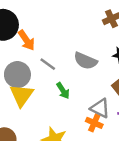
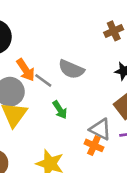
orange arrow: (26, 40) -> (26, 70), moved
gray semicircle: (86, 61) -> (71, 69), moved

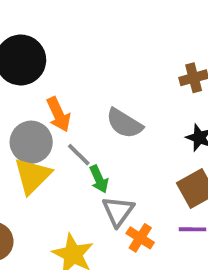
gray line: (43, 80) -> (79, 155), moved
gray triangle: (100, 129) -> (118, 211), moved, turned 30

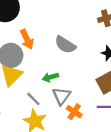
gray line: (79, 155) -> (33, 99), moved
green arrow: (99, 179) -> (50, 77), turned 98

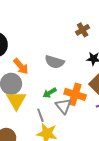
gray line: (33, 99) -> (40, 115), turned 40
orange cross: (74, 112) -> (75, 94), moved, size x1.5

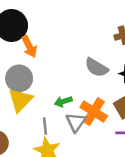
gray semicircle: (55, 62) -> (97, 67), moved
orange arrow: (21, 66) -> (29, 47), moved

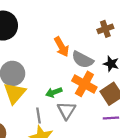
orange arrow: (29, 47) -> (62, 47), moved
orange cross: (94, 112) -> (84, 84), moved

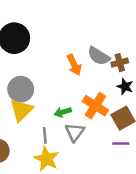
brown cross: (105, 29) -> (120, 63), moved
gray semicircle: (83, 60) -> (99, 56), moved

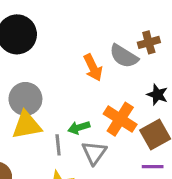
brown cross: (120, 63) -> (149, 42), moved
yellow triangle: (21, 110) -> (27, 125), turned 35
gray line: (45, 135) -> (58, 145), moved

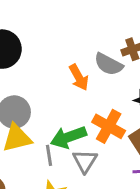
green arrow: (79, 128) -> (68, 137), size x1.6

